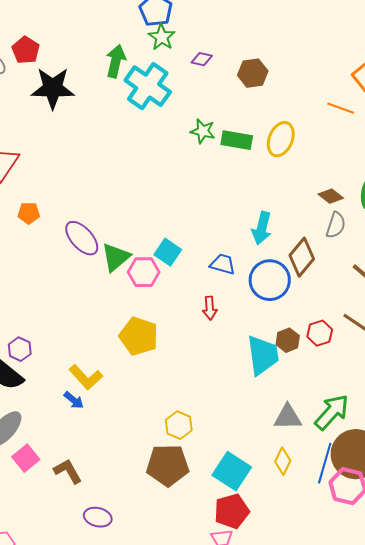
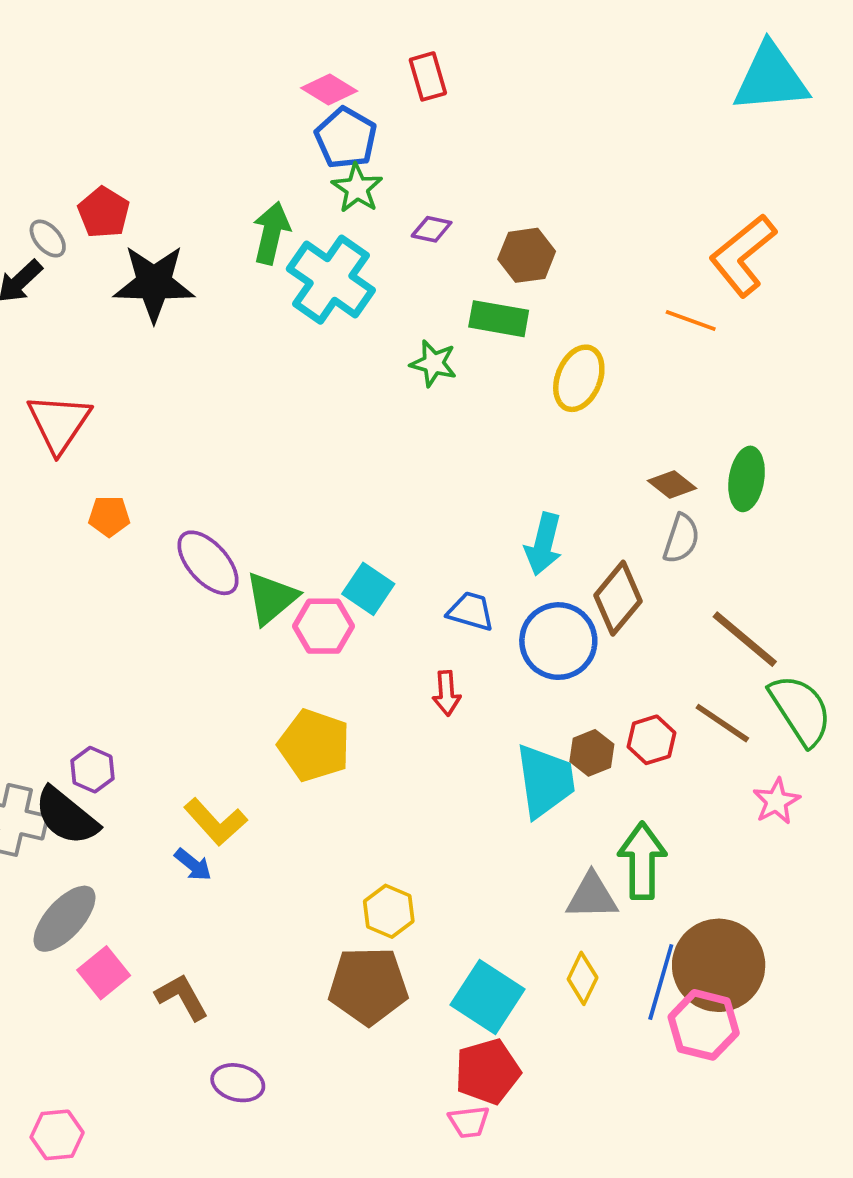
green rectangle: (237, 140) -> (499, 319), moved
green arrow: (332, 412) -> (642, 861), moved, turned -42

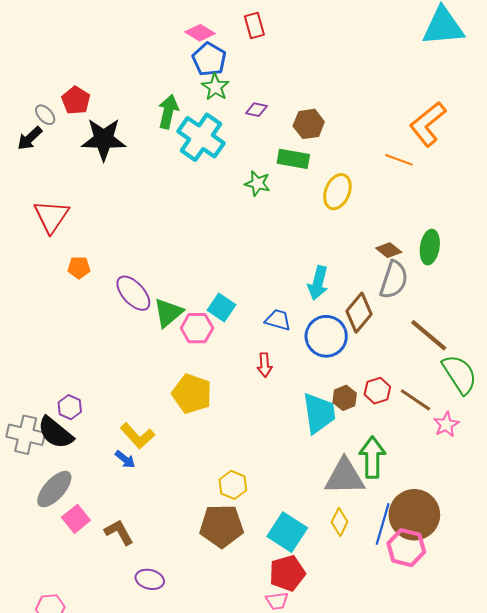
gray semicircle: (681, 539) -> (394, 280), size x1.4
brown line: (722, 723) -> (415, 400), moved
gray triangle: (592, 896) -> (345, 477), size x1.4

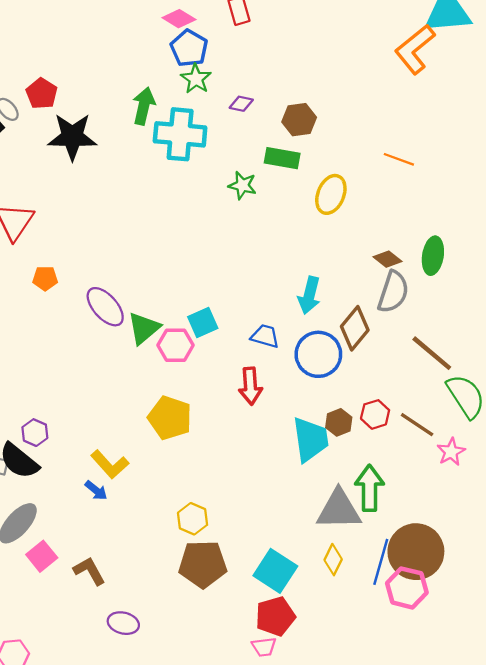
orange L-shape: (428, 124) -> (415, 49), moved
cyan cross: (201, 137) -> (180, 134), turned -30
cyan square: (222, 308) -> (203, 323), turned 32
red arrow: (265, 365) -> (250, 386), size x1.4
yellow hexagon: (233, 485) -> (193, 519), moved

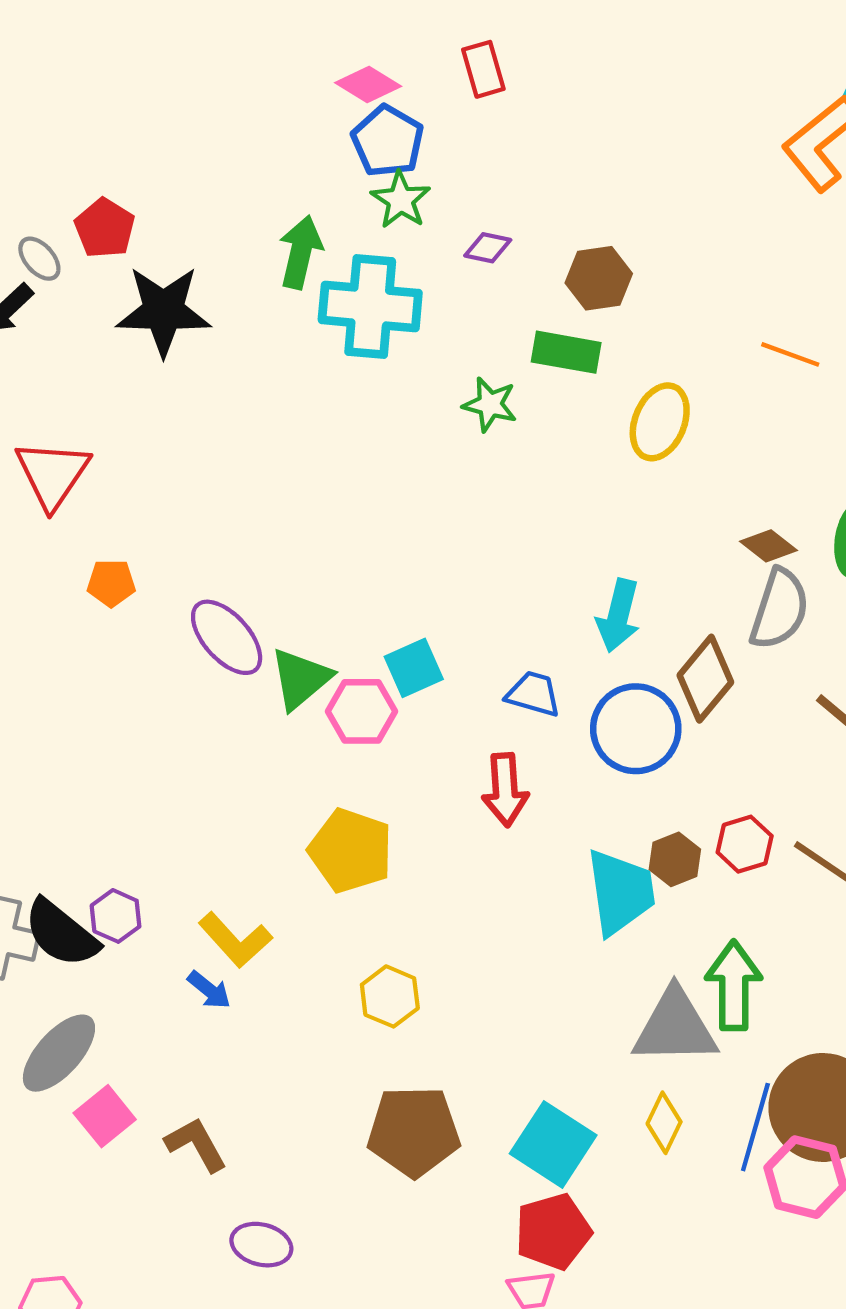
purple hexagon: (35, 433) -> (116, 916), moved
yellow hexagon: (193, 519) -> (390, 996), moved

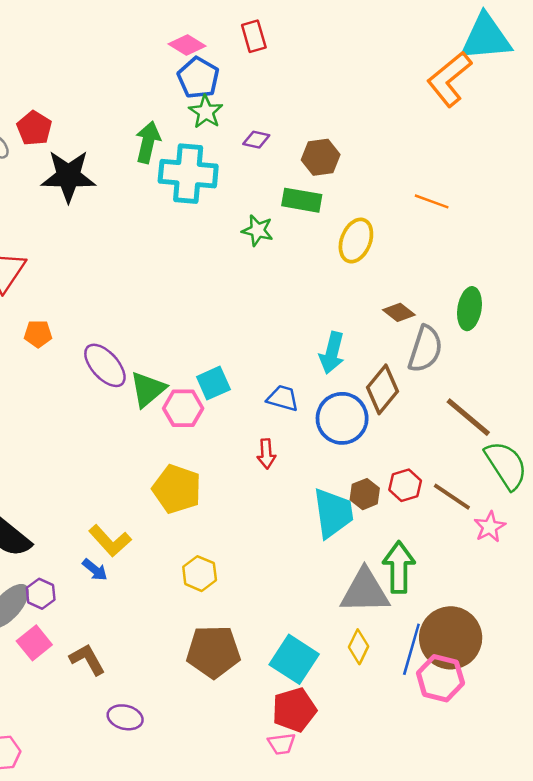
brown diamond: (769, 546) -> (399, 312), moved
red arrow: (505, 790) -> (266, 454), size x0.7
purple hexagon: (116, 916) -> (41, 594), moved

